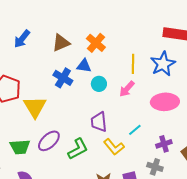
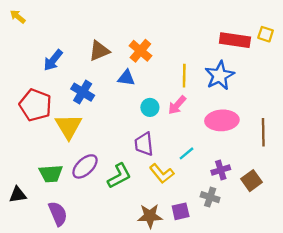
blue arrow: (22, 39) -> (53, 60), moved
blue cross: (63, 78) -> (83, 92), moved
cyan circle: (99, 84) -> (150, 107), moved

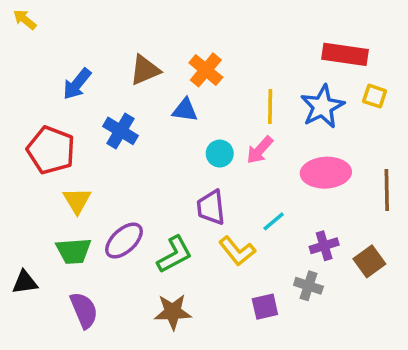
yellow square: (266, 34) -> (375, 96), moved
yellow triangle: (68, 126) -> (77, 201), moved, size x0.7
brown star: (150, 216) -> (173, 312), moved

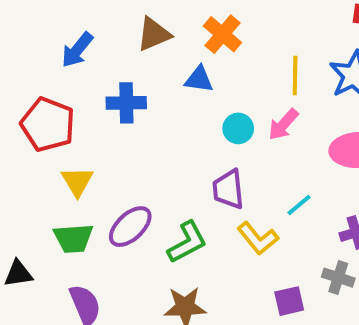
blue cross: (121, 131) -> (126, 103), turned -32

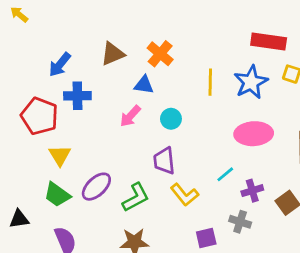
blue cross: (126, 103) -> (77, 96), moved
pink arrow: (283, 124) -> (130, 116), moved
cyan line: (299, 205) -> (225, 174), moved
green trapezoid: (73, 238) -> (57, 195), turned 40

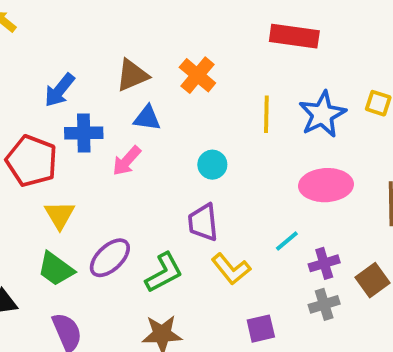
red rectangle: (269, 42) -> (294, 36), moved
blue triangle: (144, 85) -> (147, 118), moved
pink arrow: (130, 116) -> (127, 161), moved
gray cross: (240, 222) -> (324, 304), moved, turned -35

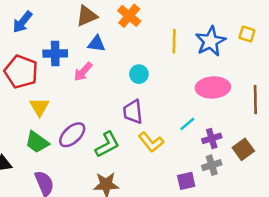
blue arrow: (60, 90) -> (22, 22), moved
purple square: (261, 329) -> (186, 181), moved

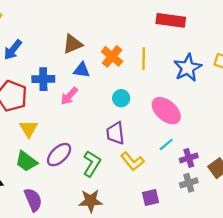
orange cross: (129, 16) -> (112, 56), moved
yellow line: (174, 41) -> (144, 59), moved
pink ellipse: (213, 87) -> (166, 111), moved, turned 44
green L-shape: (107, 144) -> (92, 164), turned -30
purple square: (186, 181) -> (150, 197), moved

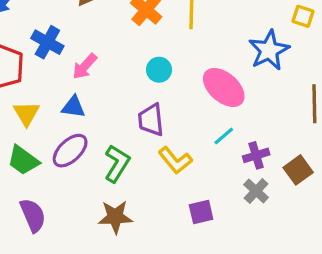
blue star: (188, 68) -> (269, 50), moved
blue triangle: (82, 70) -> (73, 107), moved
blue cross: (43, 79) -> (47, 42), turned 30
gray cross: (189, 183) -> (256, 191), turned -30

